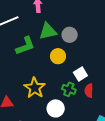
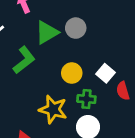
yellow circle: (58, 56) -> (72, 73), moved
green cross: (69, 89) -> (86, 99), moved

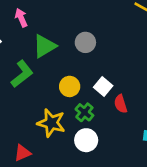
gray circle: (76, 28) -> (85, 42), moved
green cross: (86, 99) -> (84, 112), turned 36

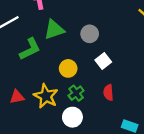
white square: (103, 87) -> (103, 61), moved
red triangle: (22, 153) -> (17, 97), moved

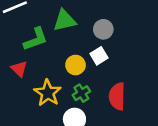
white square: (103, 61) -> (99, 56), moved
red semicircle: (108, 93) -> (117, 96), size x1.5
red triangle: (17, 97) -> (19, 69), moved, turned 49

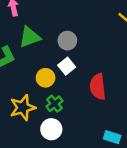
yellow star: (48, 93) -> (23, 108), turned 30
red semicircle: (117, 96) -> (98, 87), moved

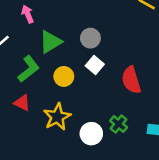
yellow circle: (46, 78) -> (64, 76), moved
green cross: (55, 104) -> (119, 124), moved

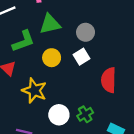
yellow star: (57, 117) -> (34, 91), turned 30

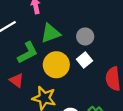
yellow circle: (52, 58) -> (56, 65), size x1.5

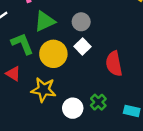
green L-shape: (28, 53) -> (22, 44), turned -80

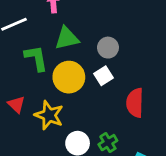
red triangle: (13, 74) -> (16, 104), moved

